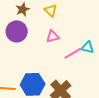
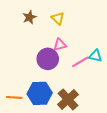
purple circle: (17, 31) -> (48, 59), moved

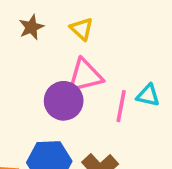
pink triangle: (60, 45) -> (85, 76), size x1.5
pink line: (80, 62) -> (121, 106), turned -48

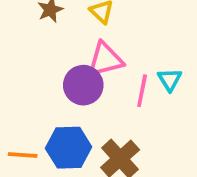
cyan triangle: (148, 95) -> (170, 80), turned 45

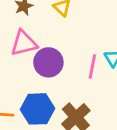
pink triangle: (105, 59) -> (24, 43), moved

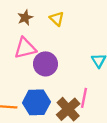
pink line: (92, 66) -> (84, 98), moved

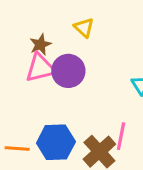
brown star: (25, 18) -> (40, 45), moved
purple circle: (46, 64) -> (68, 71), moved

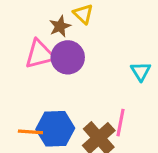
brown star: (40, 45) -> (60, 26), moved
orange line: (17, 149) -> (30, 132), moved

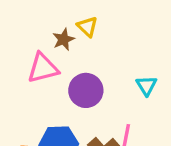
purple circle: (68, 57) -> (86, 90), moved

